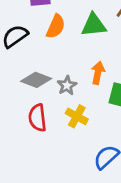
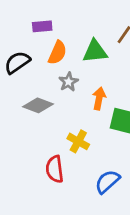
gray star: (67, 85) -> (69, 82), moved
red semicircle: (37, 118) -> (55, 169), moved

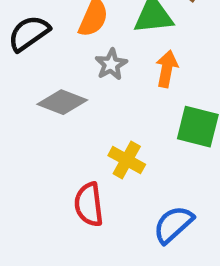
orange arrow: (99, 98) -> (167, 69), moved

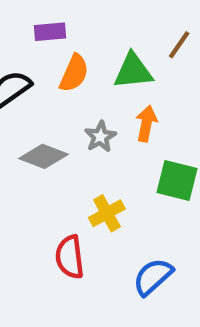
gray star: (111, 64) -> (100, 137), moved
yellow cross: (127, 160) -> (107, 213), turned 32

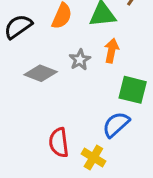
yellow cross: (107, 213) -> (93, 158), moved, turned -30
blue semicircle: (153, 277) -> (116, 124), moved

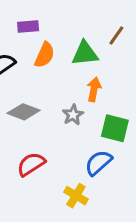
gray star: (80, 60) -> (73, 115), moved
red semicircle: (59, 142) -> (31, 164), moved, turned 64

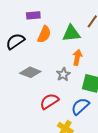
red semicircle: (31, 164) -> (49, 101), moved

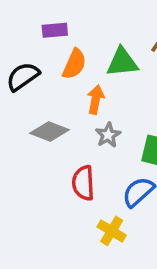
orange arrow: (77, 57) -> (96, 100), moved
red semicircle: (49, 101) -> (83, 183), turned -60

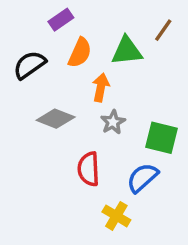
purple rectangle: (55, 30) -> (61, 20), turned -30

